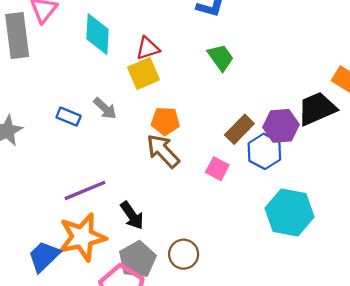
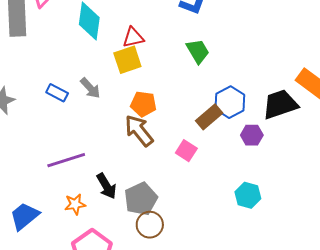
purple hexagon: (281, 126) -> (252, 135), moved, size x0.7
blue hexagon: (264, 151) -> (230, 102), moved
cyan hexagon: (290, 212) -> (248, 195), size x0.6
orange star: (82, 237) -> (75, 204), moved, size x0.5
gray pentagon: (137, 259) -> (141, 199), moved

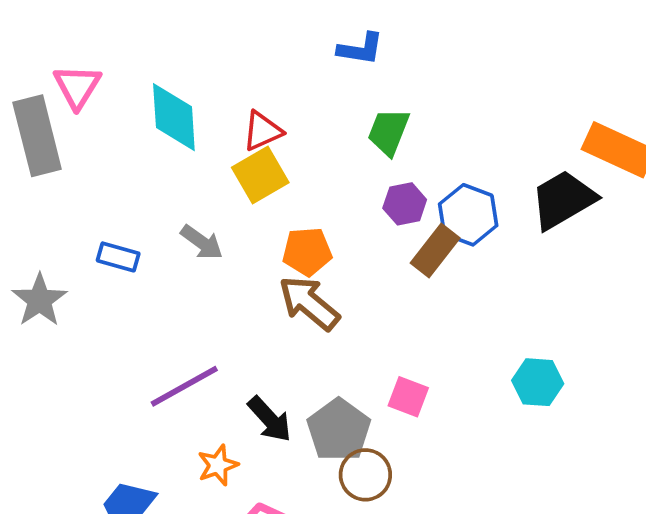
green trapezoid: (198, 51) -> (389, 132), turned -116
blue rectangle: (57, 93) -> (118, 257), moved
purple hexagon: (252, 135) -> (405, 204), moved
pink square: (186, 151) -> (408, 397), moved

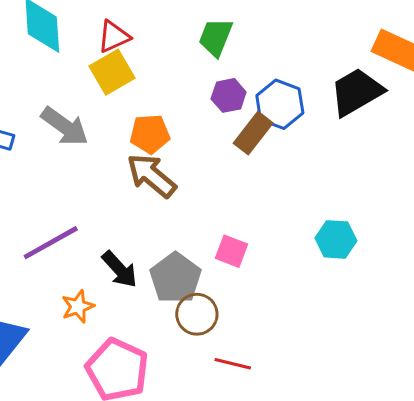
gray arrow: (202, 242) -> (65, 126), size x1.4

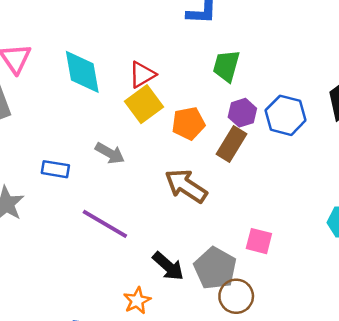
gray arrow: (65, 126) -> (110, 153), size x0.7
brown rectangle: (253, 133) -> (232, 144), moved
orange pentagon: (150, 134) -> (188, 123), moved
purple line: (51, 243) -> (105, 224), moved, turned 66

